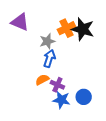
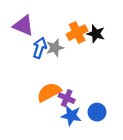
black star: (83, 29) -> (96, 34), size x0.7
blue arrow: (49, 58) -> (40, 48), moved
orange semicircle: (42, 80) -> (49, 92), size x1.5

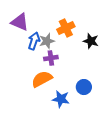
black star: (96, 34) -> (91, 41), moved
purple cross: (67, 98) -> (51, 58), moved, turned -32
blue circle: (97, 112) -> (84, 87), moved

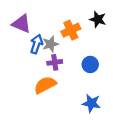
black star: (91, 41) -> (98, 19), moved
blue circle: (84, 87) -> (90, 64), moved
blue star: (61, 99) -> (91, 103), moved

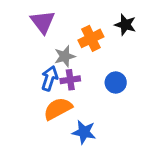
purple triangle: (21, 24) -> (43, 22), moved, turned 30
blue arrow: (36, 44) -> (50, 78), moved
blue star: (91, 103) -> (84, 132), moved

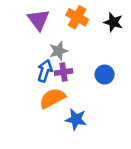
orange cross: (91, 38) -> (77, 17), moved, turned -35

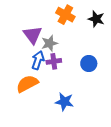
purple triangle: (39, 20) -> (33, 35), moved
orange semicircle: (52, 98) -> (27, 84), moved

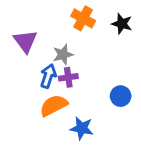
purple triangle: (33, 35) -> (25, 41), moved
blue circle: (89, 64) -> (121, 96), moved
orange semicircle: (27, 84) -> (54, 105), moved

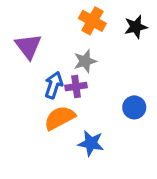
black star: (122, 24) -> (136, 27), turned -30
gray star: (63, 55) -> (85, 61), moved

